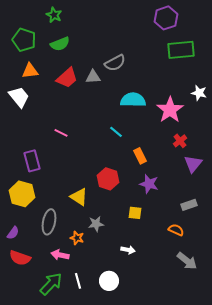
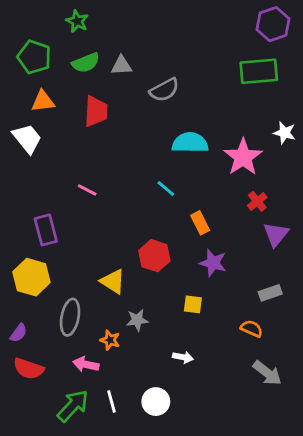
purple hexagon: (166, 18) -> (273, 24), moved
gray triangle: (93, 77) -> (121, 66), moved
red trapezoid: (67, 78) -> (96, 111), turned -45

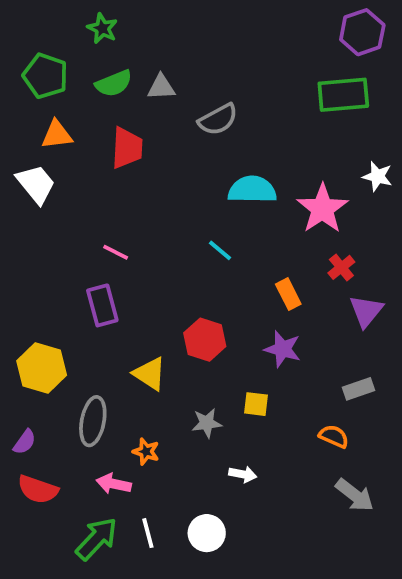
orange rectangle: (200, 223) -> (288, 294), moved
purple rectangle: (46, 230) -> (102, 305), moved
gray star: (137, 320) -> (207, 423), moved

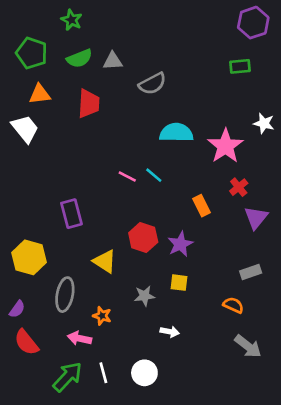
green rectangle: (343, 95) -> (240, 66), size x0.6
pink line: (116, 252) -> (127, 176), moved
purple star: (283, 349) -> (180, 244), moved, turned 30
red semicircle: (38, 489) -> (26, 342), turned 32

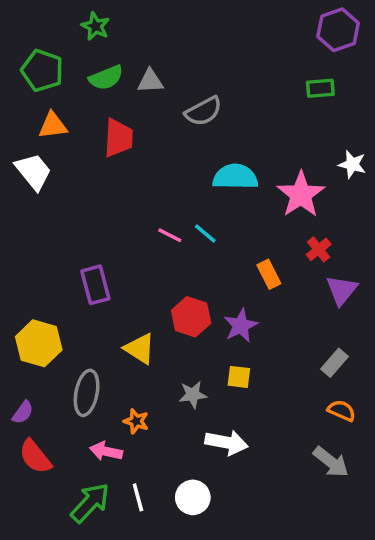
gray rectangle: (251, 272) -> (335, 363), turned -30
orange semicircle: (233, 305) -> (342, 411), moved
white arrow: (170, 332) -> (226, 442), size x1.6

